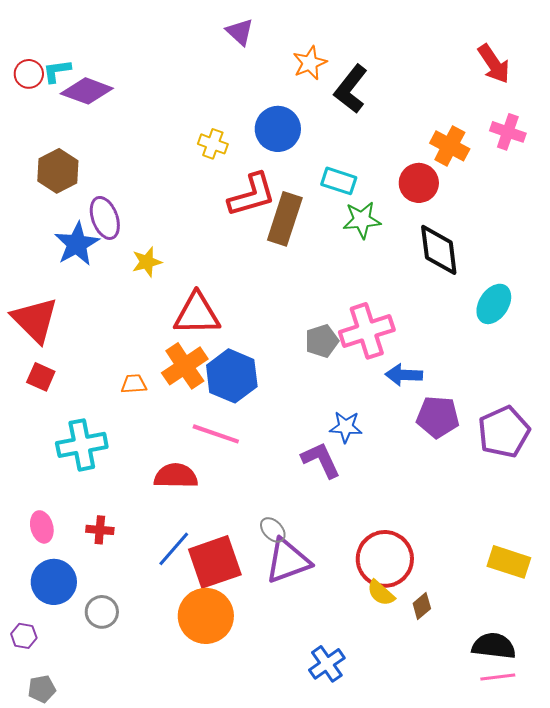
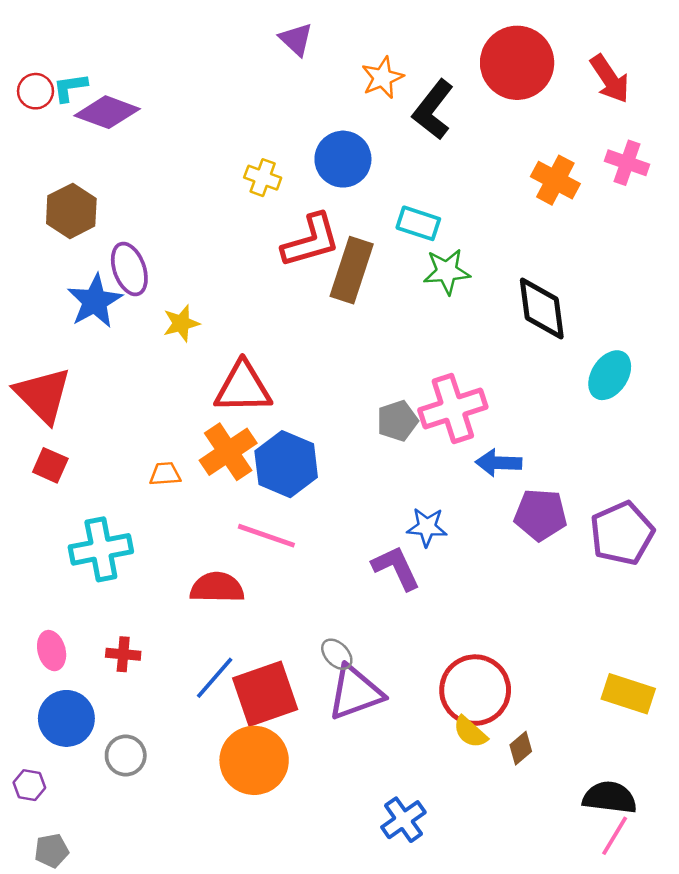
red circle: (419, 183) -> (517, 63), moved, size x1.5
pink line: (498, 677) -> (615, 836), turned -52

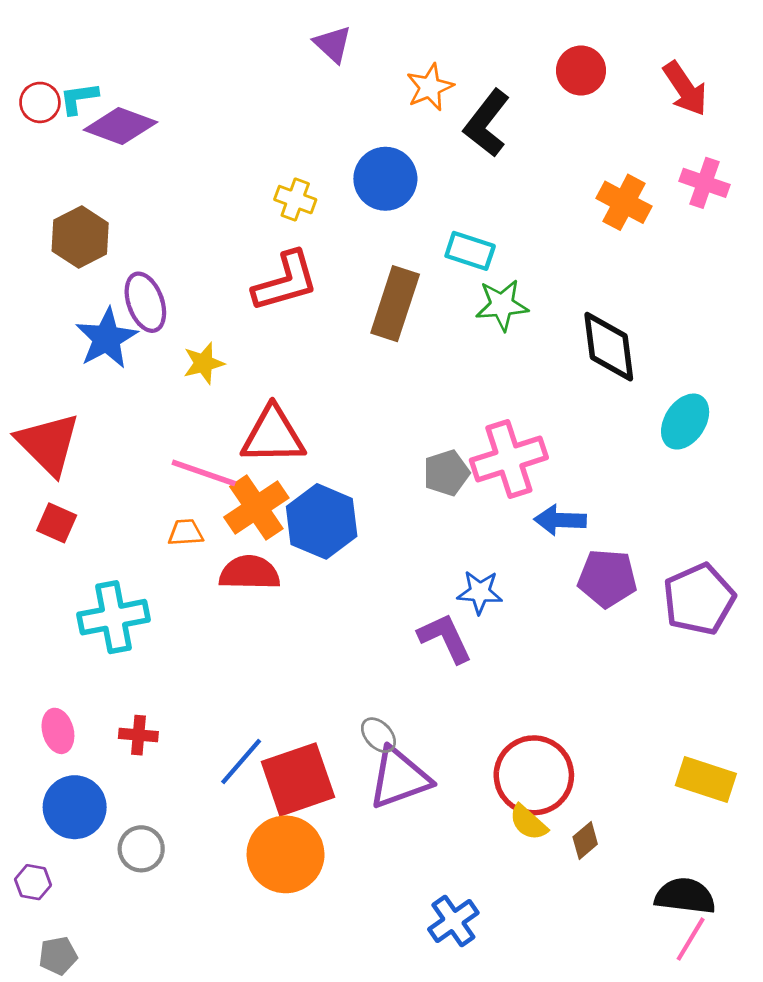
red circle: (517, 63) -> (581, 71), size x0.6
red L-shape: (311, 241) -> (286, 281), moved
pink line: (266, 536) -> (204, 473), moved
red semicircle: (217, 588) -> (249, 573), moved

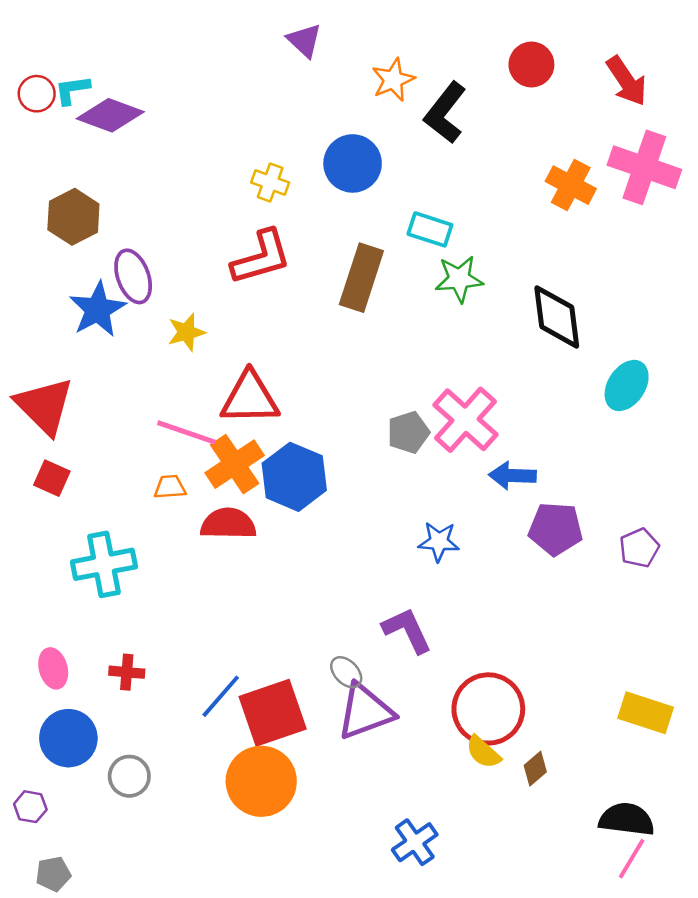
pink cross: (705, 183) -> (644, 167), size x1.6
pink cross: (509, 459) -> (465, 420), turned -30
purple pentagon: (699, 599) -> (639, 548), size x0.6
purple L-shape: (445, 638) -> (407, 630), moved

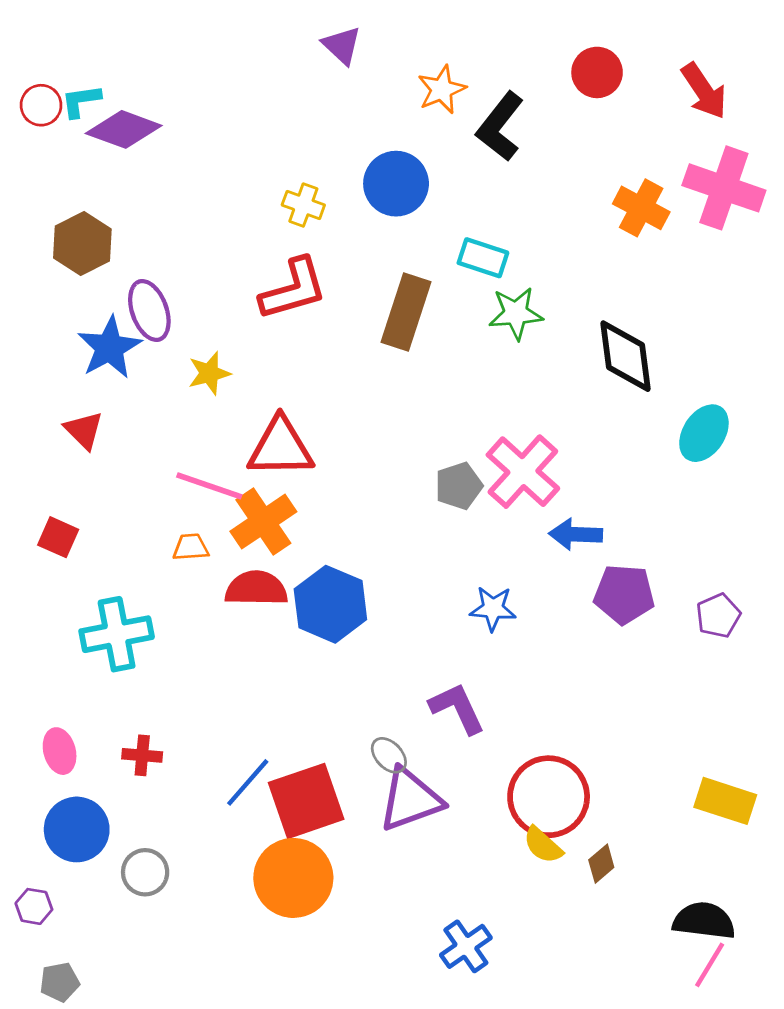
red triangle: (44, 406) -> (84, 430), moved, size x0.6
blue hexagon: (294, 477) -> (330, 604), moved

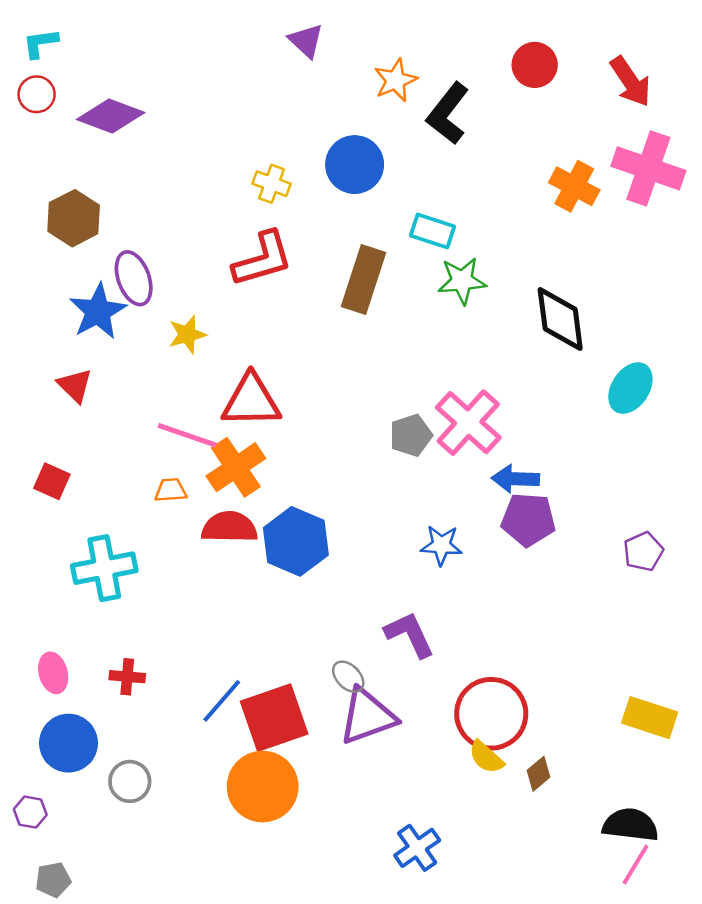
cyan L-shape: (81, 101) -> (40, 43), moved
purple pentagon: (624, 594) -> (528, 520), moved

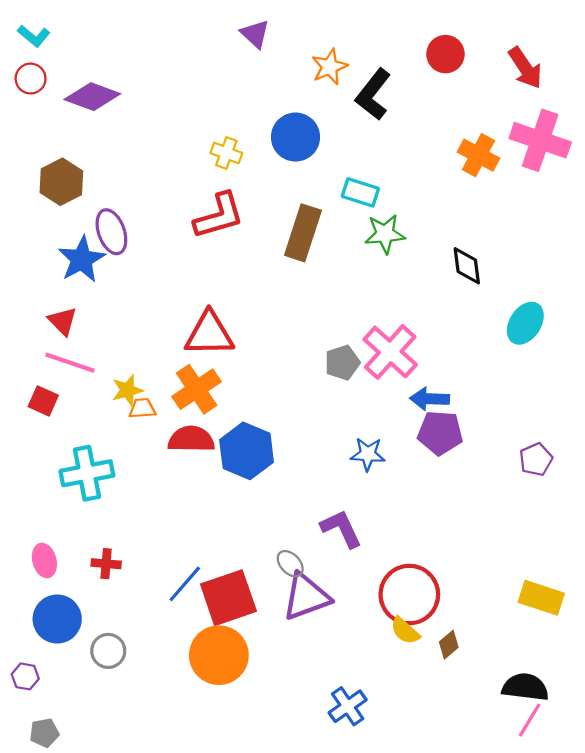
cyan L-shape: (40, 43) -> (34, 36), turned -132
black diamond: (560, 319) -> (467, 266), size x0.7
yellow star: (187, 334) -> (127, 390), moved
pink line: (187, 435) -> (70, 363), moved

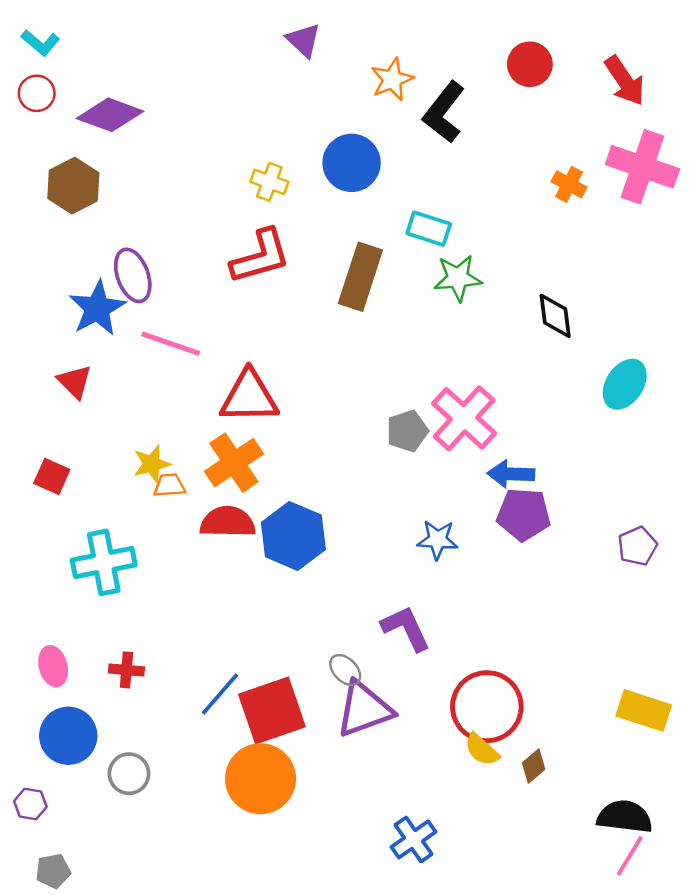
orange cross: (478, 155) -> (569, 184), size x0.7
brown hexagon: (61, 182) -> (73, 186), moved
pink line: (70, 363) -> (171, 344), moved

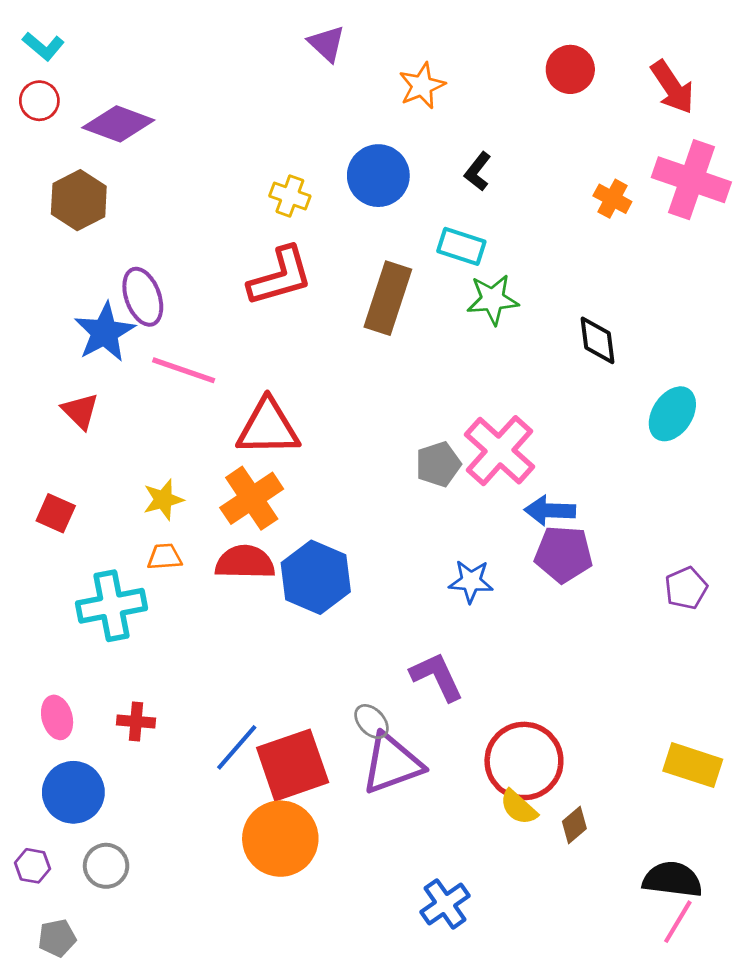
black L-shape: (444, 112) -> (478, 172), moved, size x0.6
orange trapezoid: (169, 485) -> (165, 557), moved
gray circle: (129, 774) -> (106, 866), moved

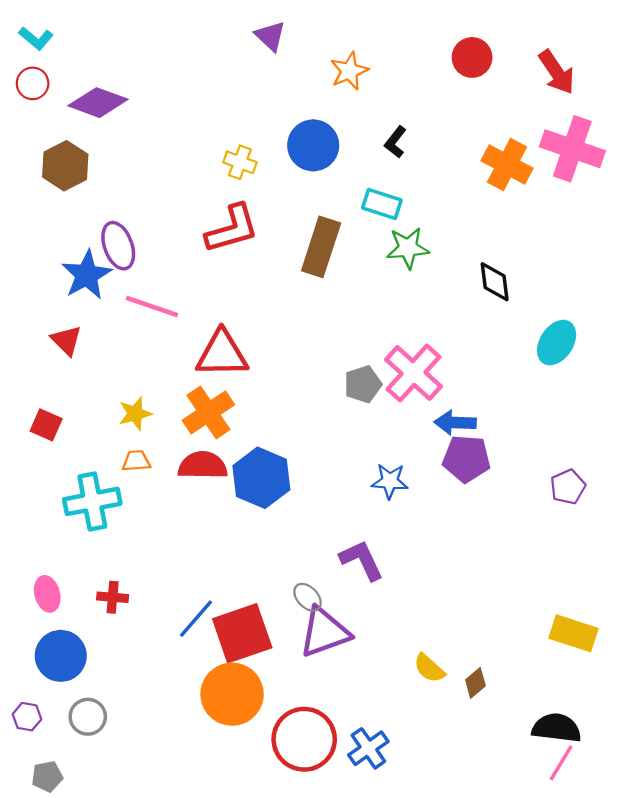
orange cross: (612, 199) -> (507, 165), size x1.6
red circle: (524, 761) -> (304, 739), moved

